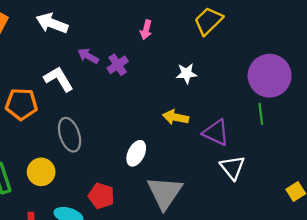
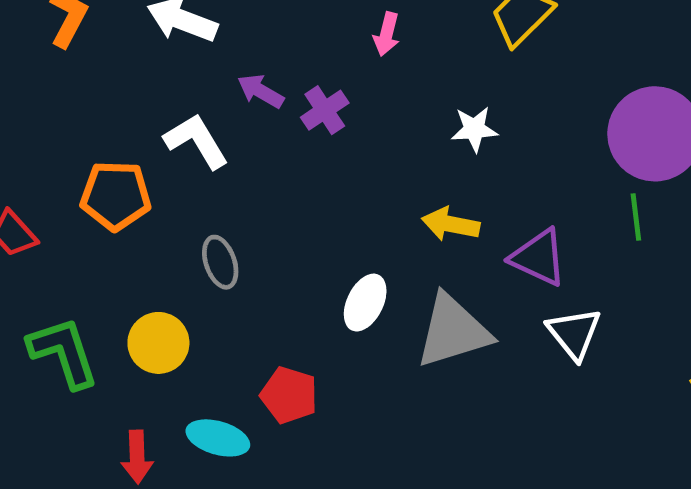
gray ellipse: (70, 135) -> (220, 262), size x0.7
gray triangle: (165, 193) -> (453, 331), moved, turned 39

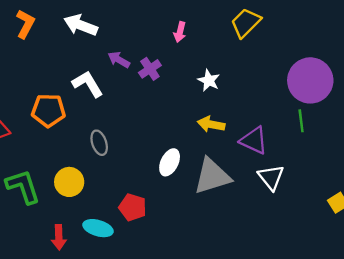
white star: (474, 129) -> (209, 80), moved, turned 30

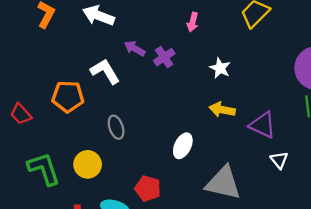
gray triangle: (212, 176) -> (223, 183), moved, turned 30
white triangle: (271, 177) -> (279, 160), size x0.7

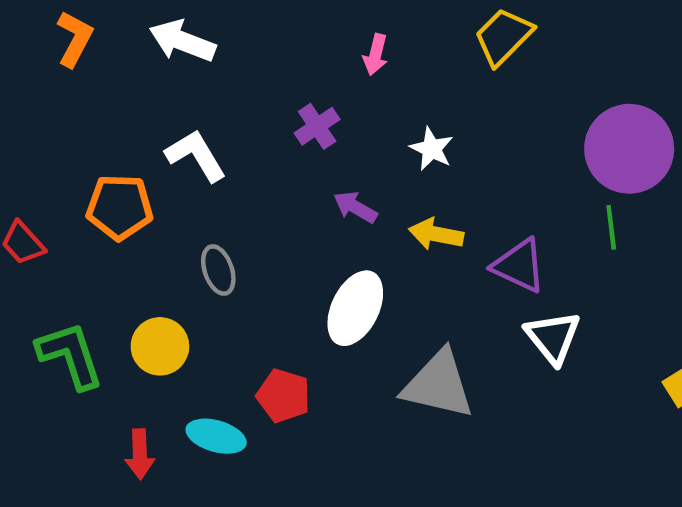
purple arrow: (135, 48) -> (355, 207), moved
white ellipse: (183, 146) -> (355, 308), size x1.4
white triangle: (279, 160) -> (553, 337), size x1.5

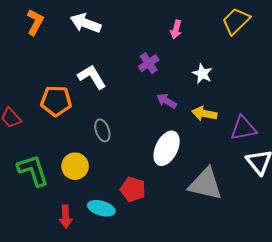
purple triangle: (519, 266) -> (243, 128), turned -36

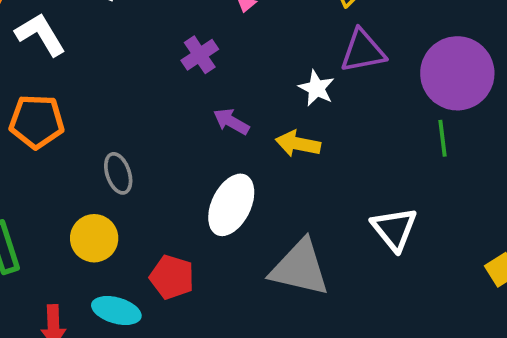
white star: (202, 74) -> (316, 88), moved
white L-shape: (92, 77) -> (40, 34), moved
purple triangle: (243, 128) -> (363, 51), moved
yellow circle: (75, 166) -> (94, 238), moved

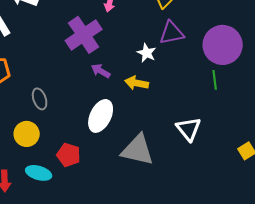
purple cross: (200, 55) -> (84, 35), size x1.8

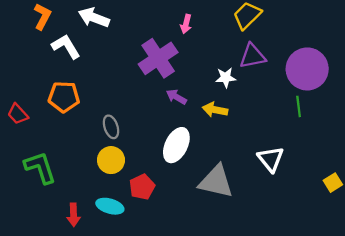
white star: (147, 53) -> (226, 78), turned -30
yellow circle: (27, 134) -> (111, 160), moved
red pentagon: (69, 155) -> (142, 187), turned 30

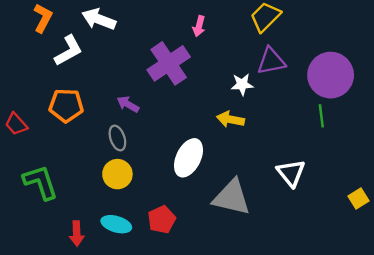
white L-shape: (66, 46) -> (69, 51), turned 92
purple arrow: (176, 97) -> (128, 104), moved
red pentagon: (142, 187) -> (162, 220), moved

